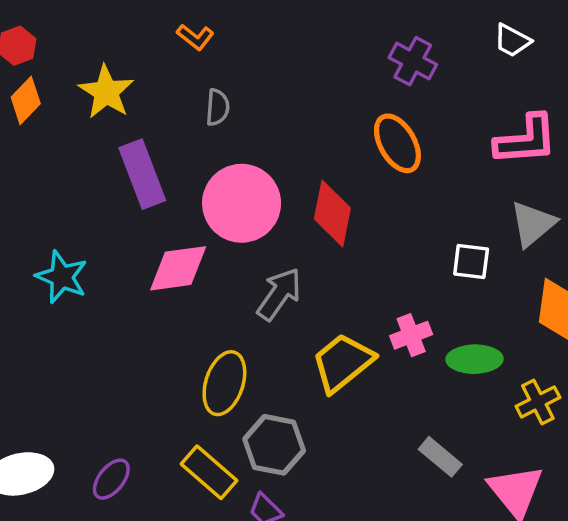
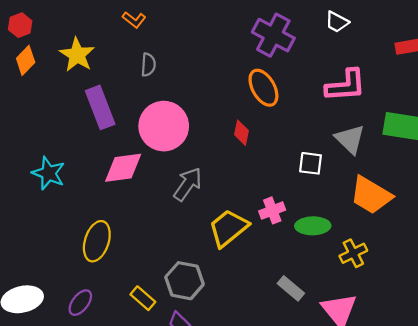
purple cross: (413, 61) -> (273, 35), size x1.4
red diamond: (332, 214) -> (242, 133), moved, size x0.6
gray triangle: (533, 224) -> (350, 139), turned -36
yellow ellipse: (224, 383) -> (97, 241), moved
yellow rectangle: (209, 472) -> (143, 298), size x0.7

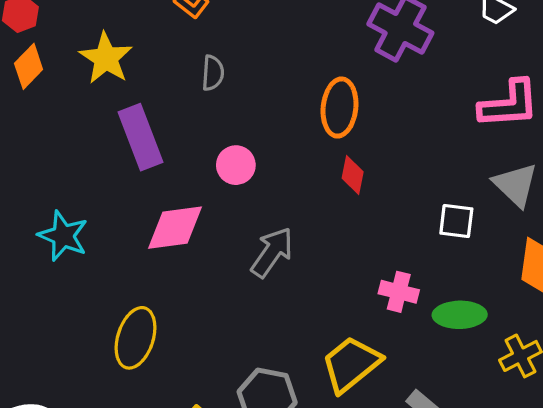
orange ellipse: (263, 88) -> (340, 108), moved, turned 36
pink circle: (164, 126) -> (236, 165), size x0.5
pink cross: (272, 210) -> (399, 292), turned 35
yellow trapezoid: (228, 228) -> (351, 364), moved

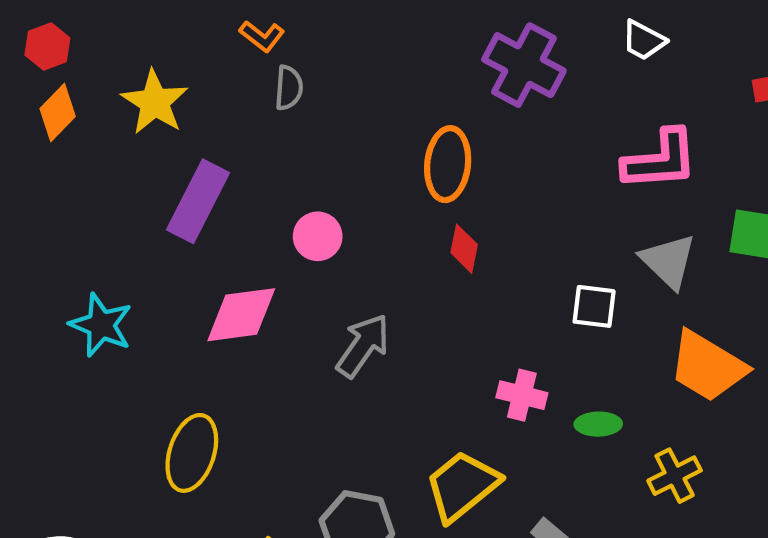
gray semicircle: (213, 73) -> (289, 88), moved
purple rectangle: (140, 137) -> (198, 201), turned 48
green ellipse: (460, 315) -> (598, 424), size x0.7

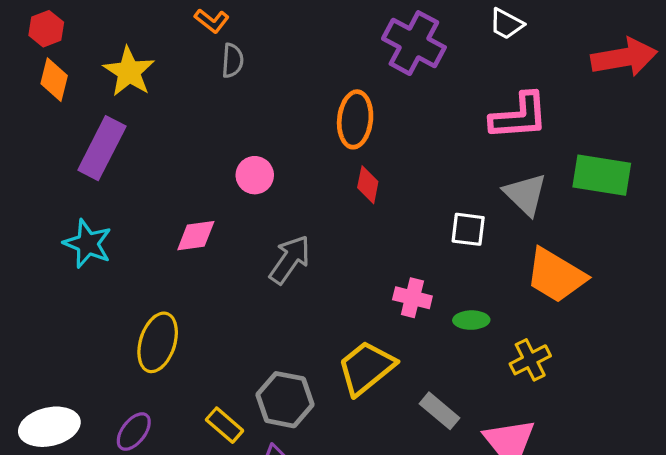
orange diamond: (58, 113) -> (54, 80), turned -30
purple rectangle: (198, 201) -> (102, 148), moved
pink diamond: (241, 315) -> (196, 236), size x0.7

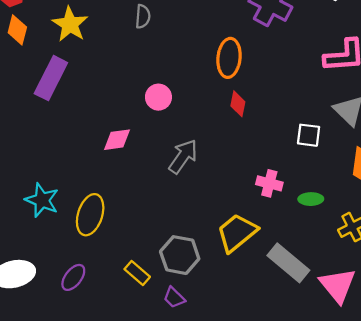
cyan star: (88, 244) -> (42, 200), moved
gray rectangle: (439, 411) -> (288, 263), size x1.5

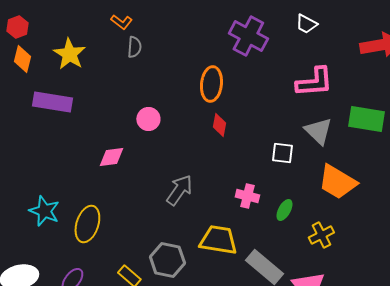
purple rectangle: (51, 78) -> (52, 102), turned 72
gray arrow: (183, 156) -> (179, 190), moved
green ellipse: (311, 199) -> (284, 210), turned -60
yellow trapezoid: (237, 233) -> (218, 240), turned 48

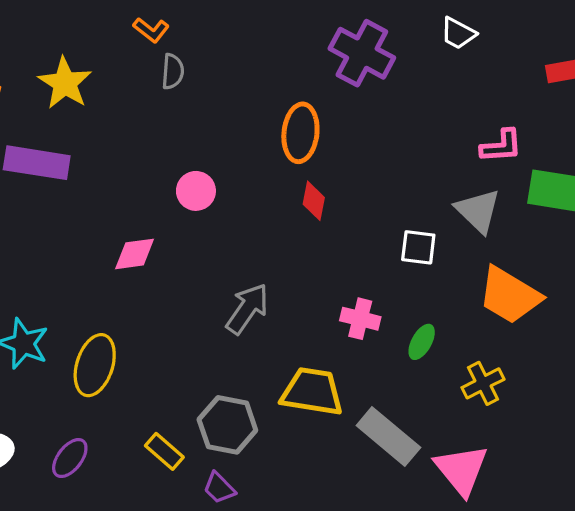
pink L-shape: (314, 82) -> (501, 146), moved, size x0.7

